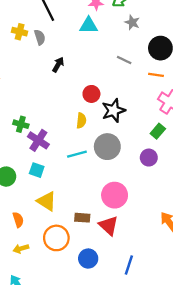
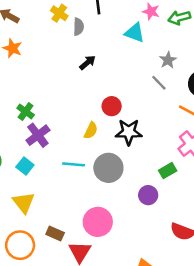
gray star: (132, 22) -> (168, 60), moved

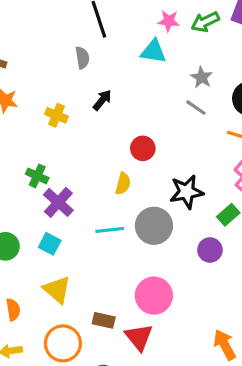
yellow cross: (59, 13) -> (57, 115), moved
black star: (129, 132) -> (187, 192), moved

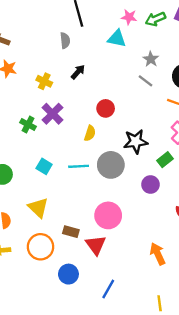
purple cross: (58, 202) -> (53, 114), moved
cyan square: (50, 244) -> (44, 166), moved

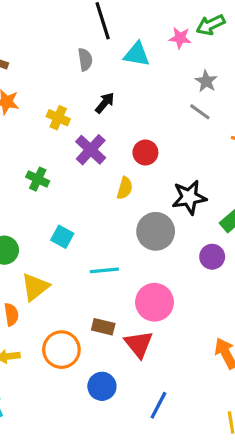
pink star: (129, 17) -> (180, 38), moved
cyan triangle: (117, 39) -> (137, 54), moved
purple cross: (53, 114) -> (91, 150), moved
cyan line: (79, 166) -> (104, 270), moved
yellow triangle: (38, 208) -> (35, 287), moved, turned 40

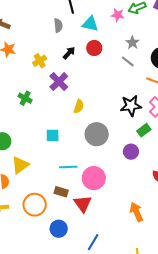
yellow cross: (58, 118) -> (40, 61), turned 32
red circle: (145, 153) -> (94, 48), moved
black star: (189, 197) -> (131, 106), moved
cyan square: (62, 237) -> (53, 135), moved, turned -32
cyan line: (104, 270) -> (68, 167), moved

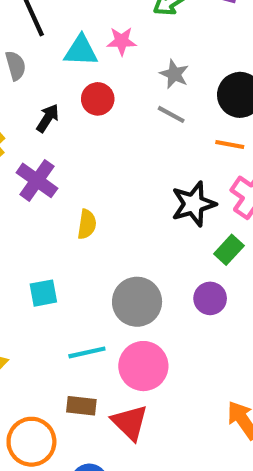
pink star: (118, 15) -> (122, 41), moved
gray circle: (97, 134) -> (137, 302), moved

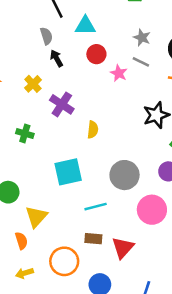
pink star: (122, 41) -> (119, 73), moved, turned 30
black arrow: (48, 118) -> (57, 58), moved, turned -60
cyan square: (43, 293) -> (68, 172), size x1.6
pink circle: (143, 366) -> (152, 210), moved
red triangle: (130, 422) -> (123, 248), turned 30

